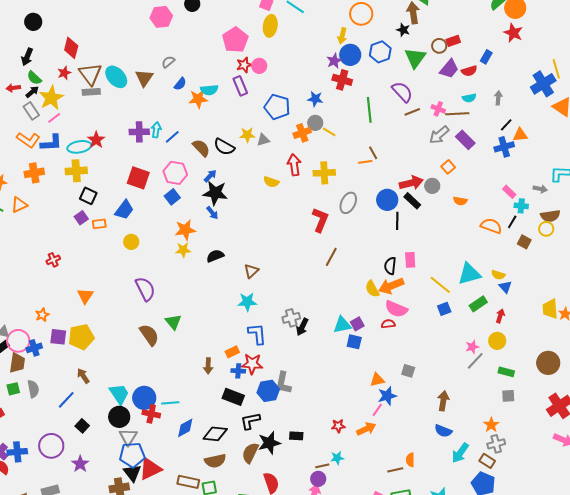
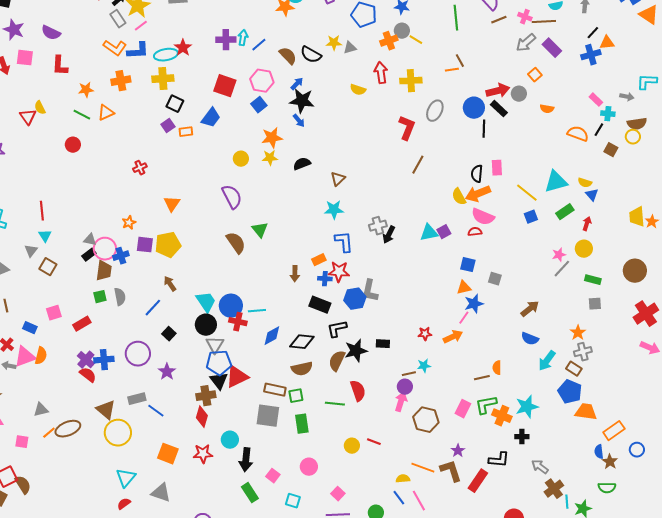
yellow circle: (131, 242) -> (241, 159), moved
blue square: (354, 342) -> (468, 265), moved
brown arrow: (443, 401) -> (530, 309), turned 42

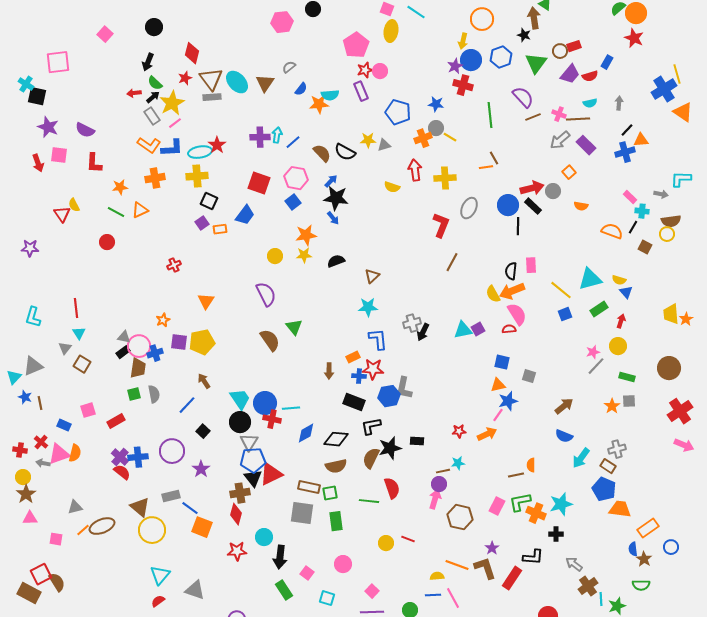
pink semicircle: (483, 217) -> (517, 314), turned -145
orange star: (578, 333) -> (612, 406), moved
orange square: (168, 454) -> (202, 527), moved
blue line: (399, 498) -> (433, 595), turned -56

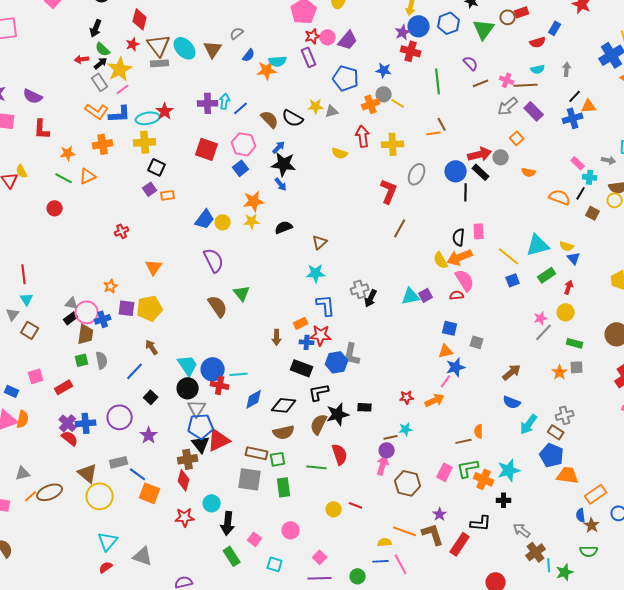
purple trapezoid: (570, 74) -> (348, 40), moved
purple semicircle: (523, 97) -> (471, 63), size x0.7
blue trapezoid: (245, 215) -> (205, 219), moved

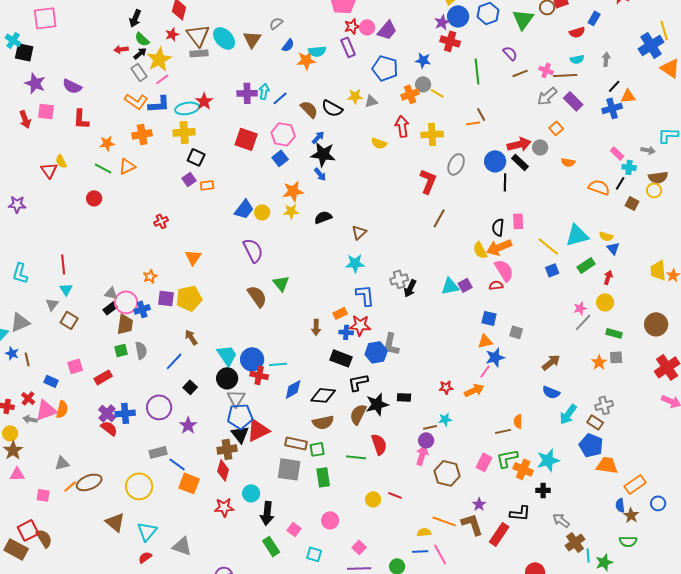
brown triangle: (88, 473) -> (115, 522), moved

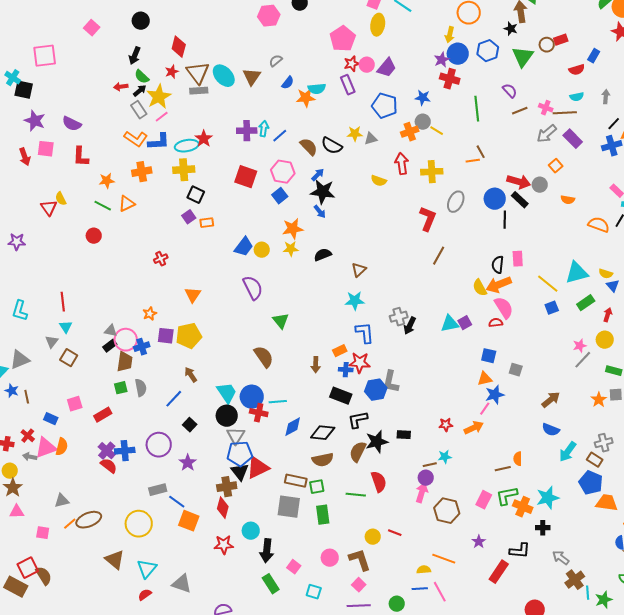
red arrow: (519, 144) -> (519, 182), turned 30
brown semicircle: (257, 296) -> (264, 357), moved
brown L-shape: (472, 524) -> (360, 560), moved

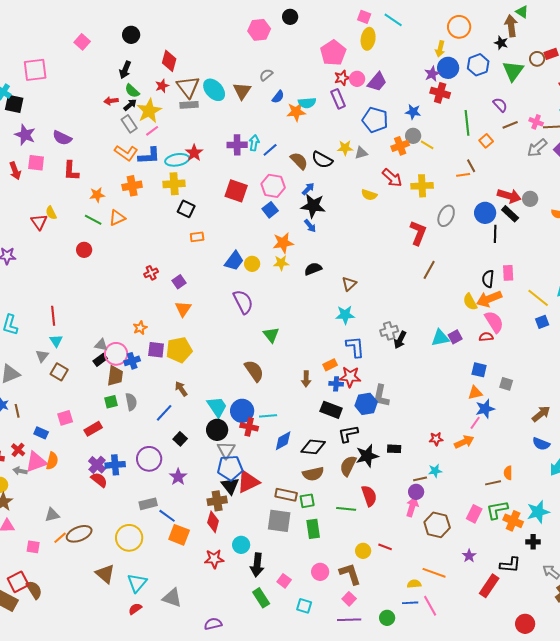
red arrow: (402, 164) -> (392, 178), turned 140
orange square: (556, 166) -> (486, 141), moved
purple square: (189, 217) -> (179, 282), moved

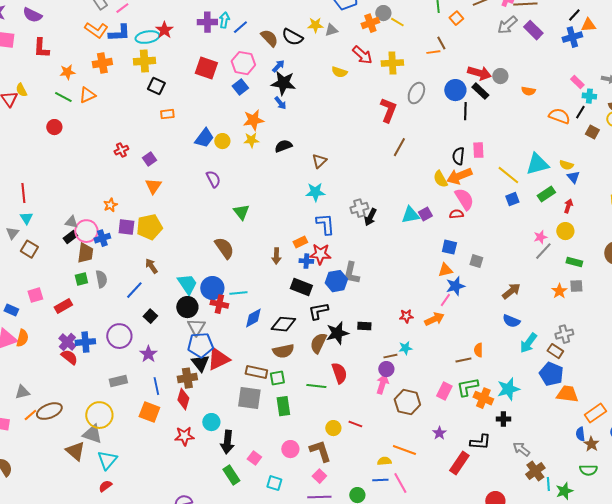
purple semicircle: (243, 302) -> (213, 179), size x0.7
blue line: (167, 516) -> (156, 386), moved, turned 42
gray triangle: (172, 598) -> (92, 434), moved

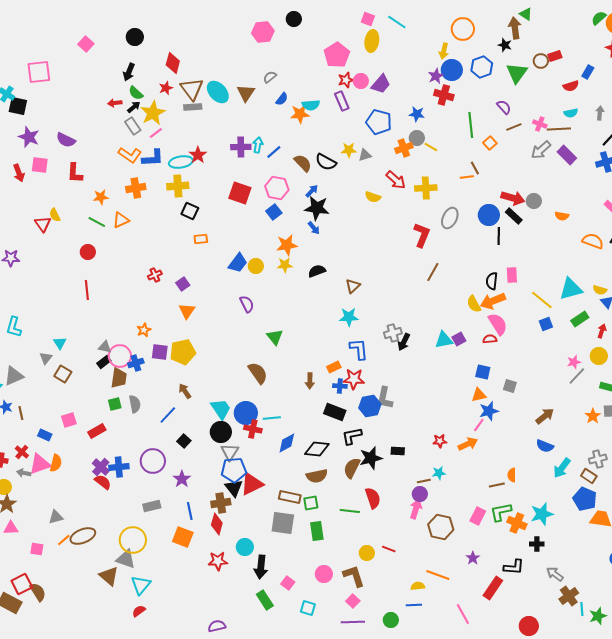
red line: (23, 193) -> (87, 290), moved
pink line: (400, 483) -> (463, 614), moved

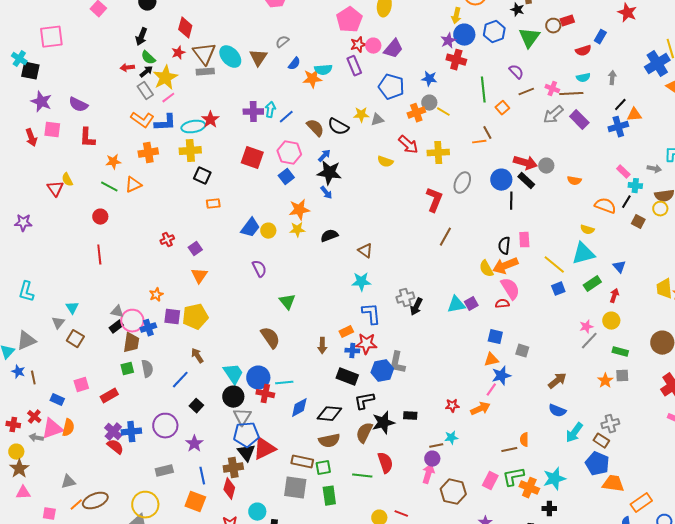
brown triangle: (353, 286) -> (365, 251), turned -42
yellow semicircle: (600, 290) -> (587, 230), moved

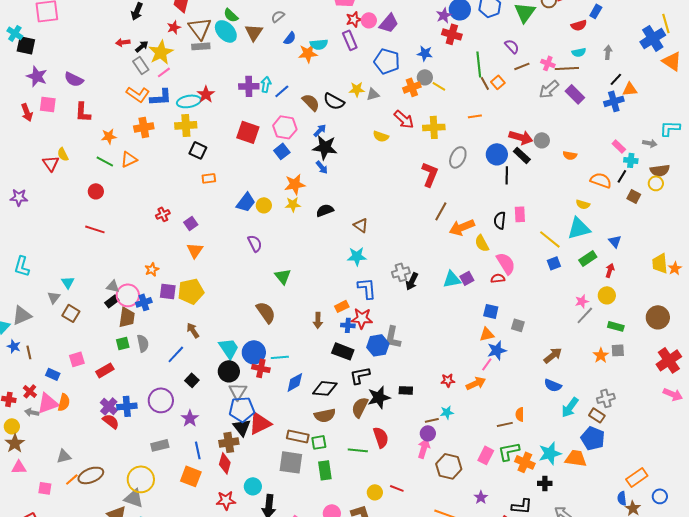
green semicircle: (148, 58) -> (231, 15), moved
brown line: (487, 133) -> (485, 83), moved
red line: (99, 255) -> (95, 229), turned -66
orange arrow: (505, 266) -> (462, 227), moved
orange trapezoid: (613, 484) -> (576, 458), moved

